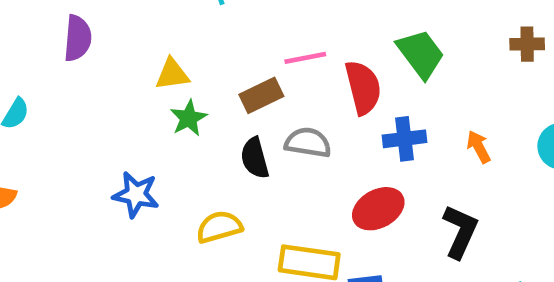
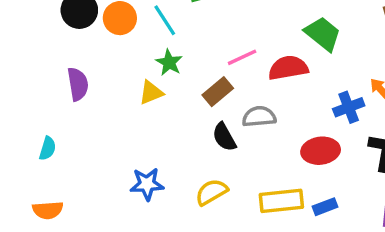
red semicircle: (363, 88) -> (288, 68), turned -72
green star: (189, 118) -> (169, 63), moved
blue cross: (404, 139) -> (349, 107), moved
red ellipse: (378, 209) -> (321, 151), turned 36

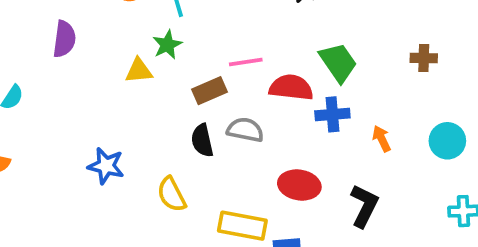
blue cross: (349, 107) -> (332, 114), moved
yellow semicircle: (212, 192) -> (172, 194), turned -104

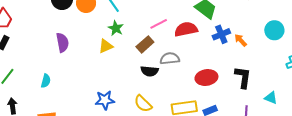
blue cross: (332, 114) -> (221, 34), moved
black semicircle: (202, 140) -> (150, 71), turned -54

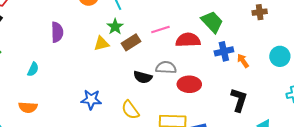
brown rectangle: (145, 44) -> (131, 42), moved
red ellipse: (206, 78) -> (189, 84), moved

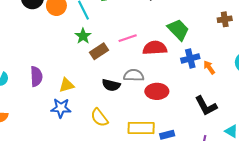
purple semicircle: (57, 32) -> (36, 76), moved
yellow triangle: (101, 44) -> (67, 85), moved
black L-shape: (239, 100) -> (206, 106), turned 135

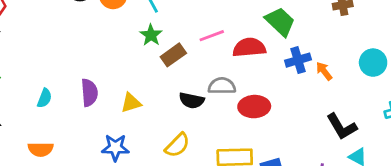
black L-shape: (206, 106) -> (342, 127), moved
blue star: (61, 108) -> (115, 148), moved
yellow semicircle: (99, 118) -> (177, 145), turned -96

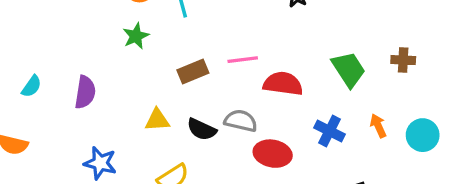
green trapezoid: (280, 22) -> (349, 69), moved
green star: (151, 35) -> (136, 36), moved
blue cross: (298, 60) -> (329, 131), moved, turned 30
orange arrow: (324, 71) -> (378, 126), moved
yellow triangle: (131, 103) -> (157, 120), moved

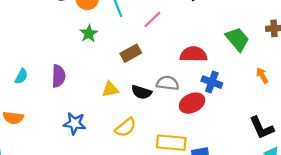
pink line: (243, 60) -> (152, 19), moved, turned -30
blue cross: (329, 131) -> (212, 82), moved
red ellipse: (273, 154) -> (192, 103), turned -30

